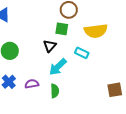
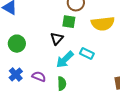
cyan rectangle: (82, 53) -> (87, 54), moved
purple semicircle: (32, 84) -> (39, 77), turned 32

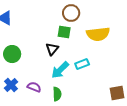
cyan rectangle: (87, 54) -> (82, 64), turned -48

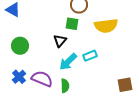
purple semicircle: (34, 87) -> (42, 79), size x1.5

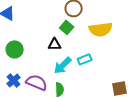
green square: (72, 24) -> (67, 27), turned 32
black triangle: (60, 41) -> (55, 44), turned 48

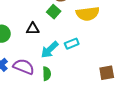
black triangle: (55, 44) -> (33, 29), moved

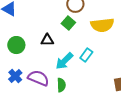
cyan rectangle: (72, 44) -> (86, 55), turned -32

